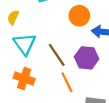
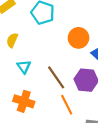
cyan triangle: (25, 44) -> (24, 67), size x0.6

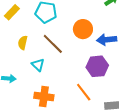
brown line: (56, 77) -> (53, 44), moved

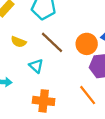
orange circle: (83, 29) -> (87, 44), moved
yellow semicircle: (23, 43) -> (19, 42), turned -80

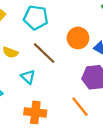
orange circle: (87, 44) -> (78, 38), moved

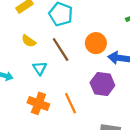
orange line: (80, 107) -> (71, 103), moved

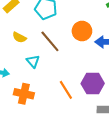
purple hexagon: (102, 84) -> (93, 84), moved
orange cross: (38, 103) -> (24, 94), moved

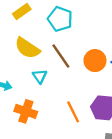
orange circle: (82, 31) -> (95, 61), moved
yellow semicircle: (19, 37) -> (27, 48), size x1.6

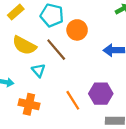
orange circle: (95, 61) -> (77, 30), moved

